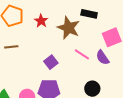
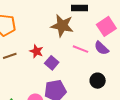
red star: (41, 21) -> (36, 51), moved

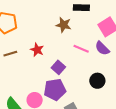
brown star: (62, 26) -> (63, 25), size x0.7
purple square: (52, 63) -> (58, 67), moved

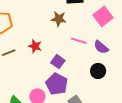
purple semicircle: (102, 48) -> (101, 47), moved
purple pentagon: (55, 90) -> (57, 84), turned -30

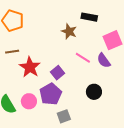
red star: (35, 46) -> (30, 67), moved, size x1.5
purple semicircle: (101, 47) -> (104, 60), moved

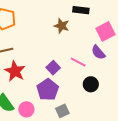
pink line: (83, 58) -> (78, 62), moved
red star: (30, 67) -> (15, 71), moved
pink circle: (29, 101) -> (26, 109), moved

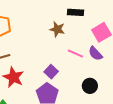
pink line: (78, 62) -> (75, 53), moved

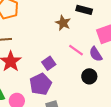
black circle: (90, 86) -> (89, 76), moved

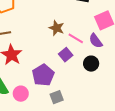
brown star: (63, 23) -> (57, 28), moved
purple square: (49, 63) -> (66, 55), moved

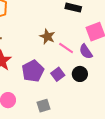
purple square: (66, 55) -> (58, 74), moved
purple pentagon: (43, 75) -> (33, 71), moved

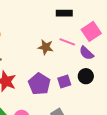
pink line: (66, 48) -> (67, 42), moved
purple square: (58, 74) -> (64, 81), turned 32

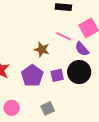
brown star: (46, 47) -> (42, 49), moved
black circle: (86, 76) -> (79, 72), size x1.5

